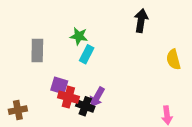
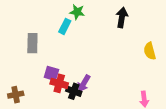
green star: (79, 36) -> (77, 12), moved
cyan rectangle: (87, 54) -> (65, 26), moved

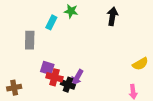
cyan rectangle: (65, 26) -> (51, 22), moved
yellow semicircle: (150, 51) -> (140, 64), moved, turned -105

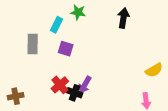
purple square: (47, 68) -> (66, 49), moved
red cross: (55, 77) -> (60, 85), turned 35

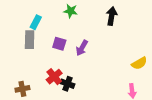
cyan rectangle: (56, 25) -> (36, 22), moved
purple arrow: (85, 85) -> (82, 48), moved
brown cross: (16, 96) -> (22, 89), moved

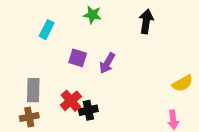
gray rectangle: (30, 40) -> (33, 90), moved
black cross: (68, 84) -> (88, 110), turned -32

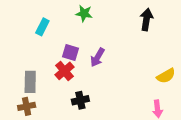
black arrow: (146, 22) -> (146, 20), moved
red cross: (71, 101) -> (64, 71), moved

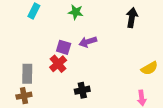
cyan rectangle: (42, 27) -> (34, 11), moved
purple arrow: (97, 57) -> (88, 42), moved, turned 42
black cross: (80, 100) -> (82, 90), moved

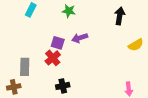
yellow semicircle: (149, 68) -> (136, 45), moved
black cross: (82, 90) -> (63, 86), moved
brown cross: (24, 96) -> (14, 87), moved

